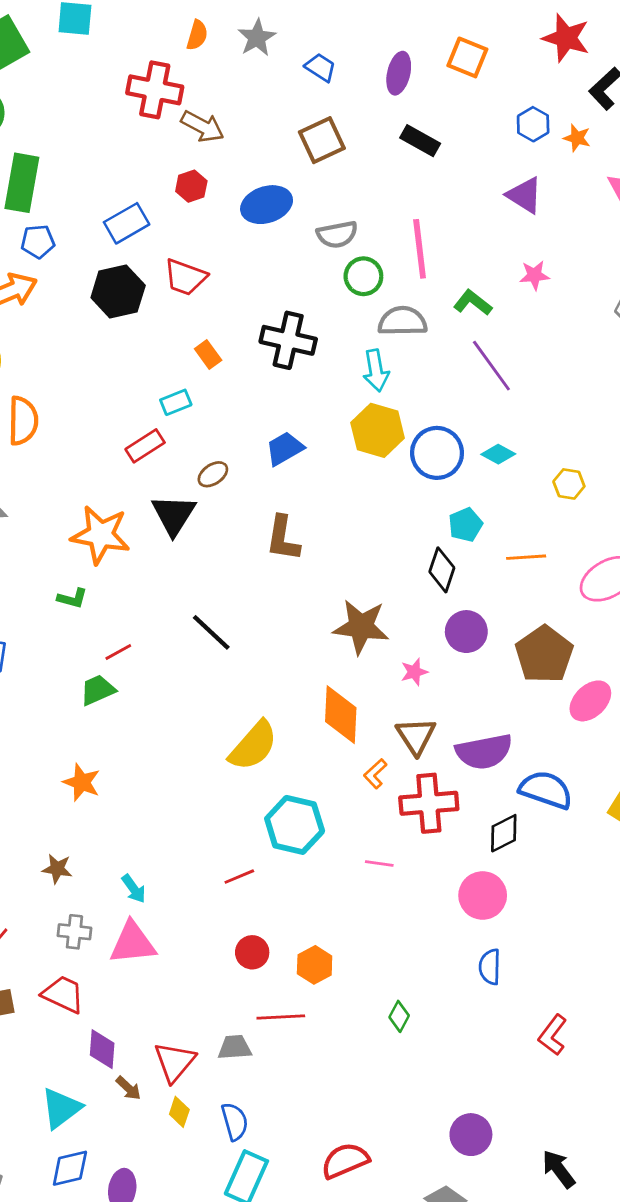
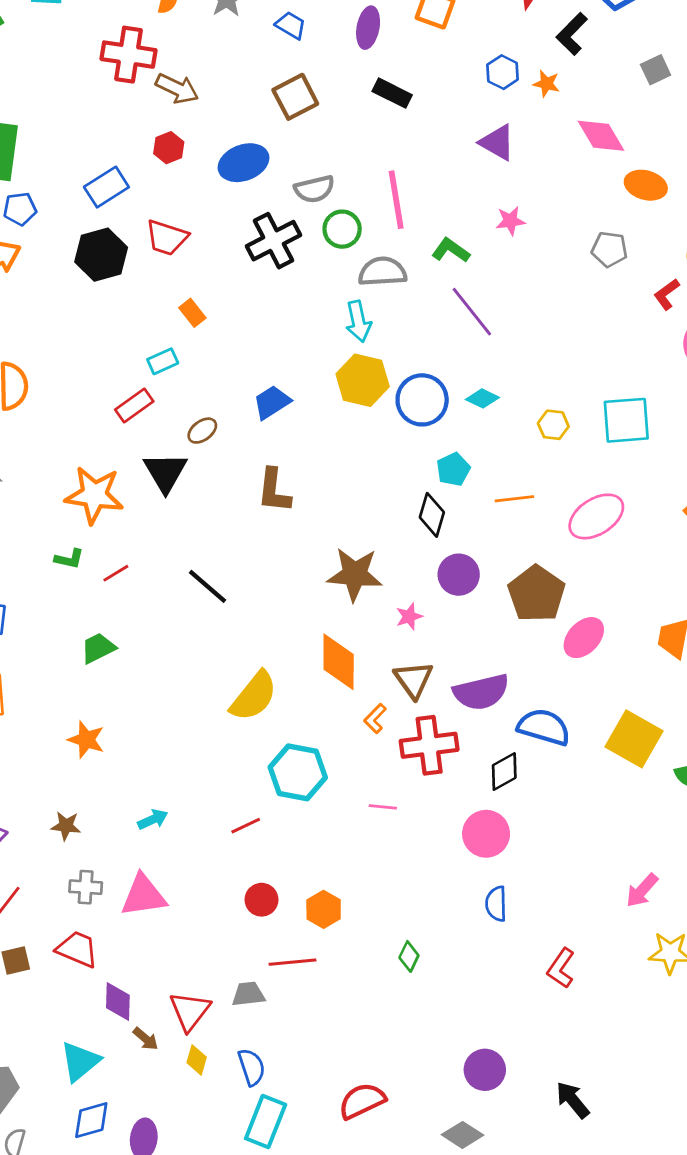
black cross: (288, 340) -> (274, 241), moved, turned -38
red line: (118, 652) -> (116, 573), moved
cyan arrow: (134, 889) -> (153, 819), moved, turned -76

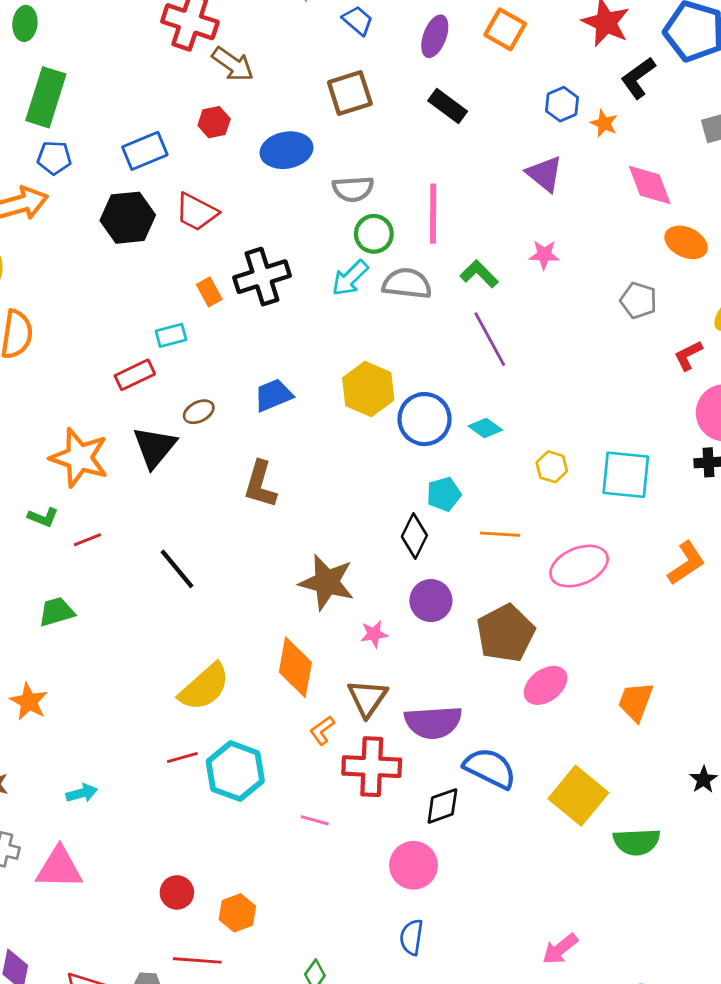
black cross: (274, 241) -> (262, 277), moved
cyan arrow: (358, 321) -> (350, 278), moved, turned 48
red line: (246, 826) -> (182, 757), moved

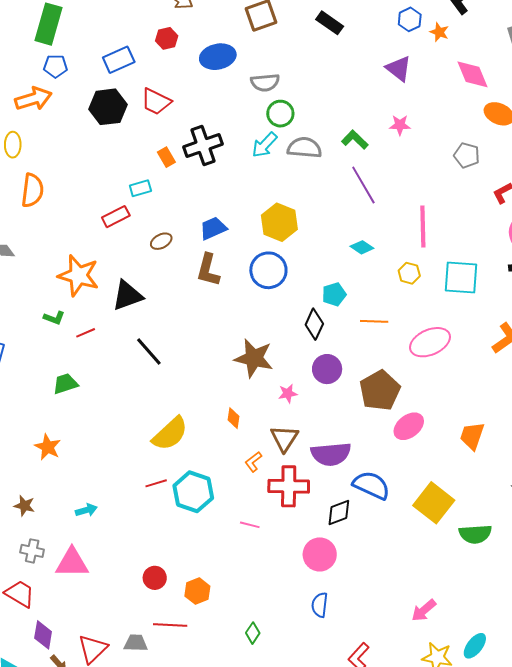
pink line: (433, 214) -> (423, 227), moved
blue circle: (424, 419) -> (268, 270), moved
black triangle: (155, 447) -> (127, 296), moved, turned 32
brown L-shape: (260, 484) -> (208, 270), moved
orange diamond: (295, 667) -> (233, 418), size x0.5

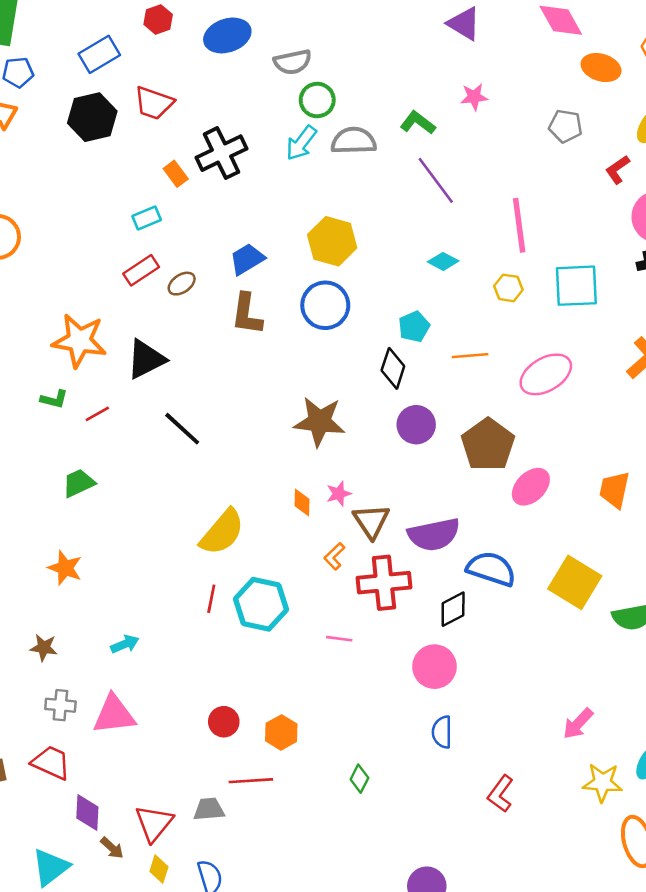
red rectangle: (116, 217) -> (141, 270), moved
pink star: (288, 393) -> (339, 494), moved
red line: (156, 483) -> (211, 599), turned -55

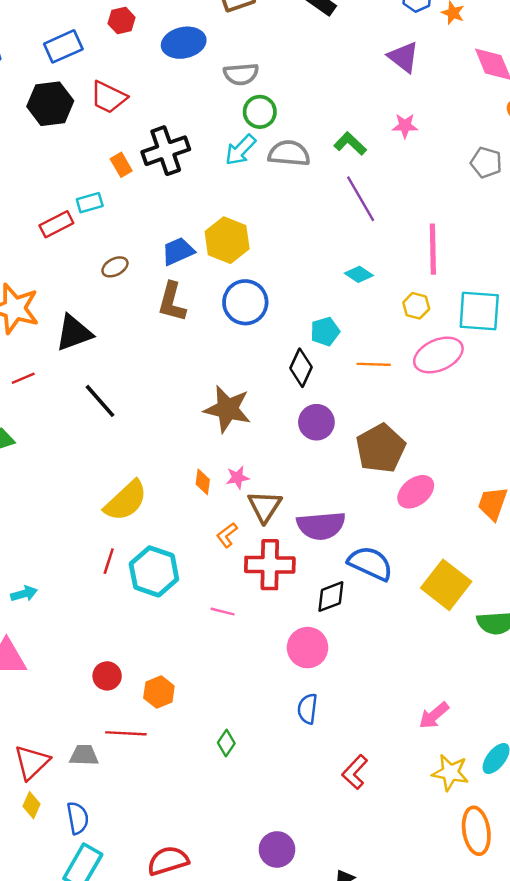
yellow hexagon: (332, 241) -> (227, 240), moved
red rectangle: (141, 270) -> (56, 224), moved
pink ellipse: (546, 374) -> (438, 355), moved

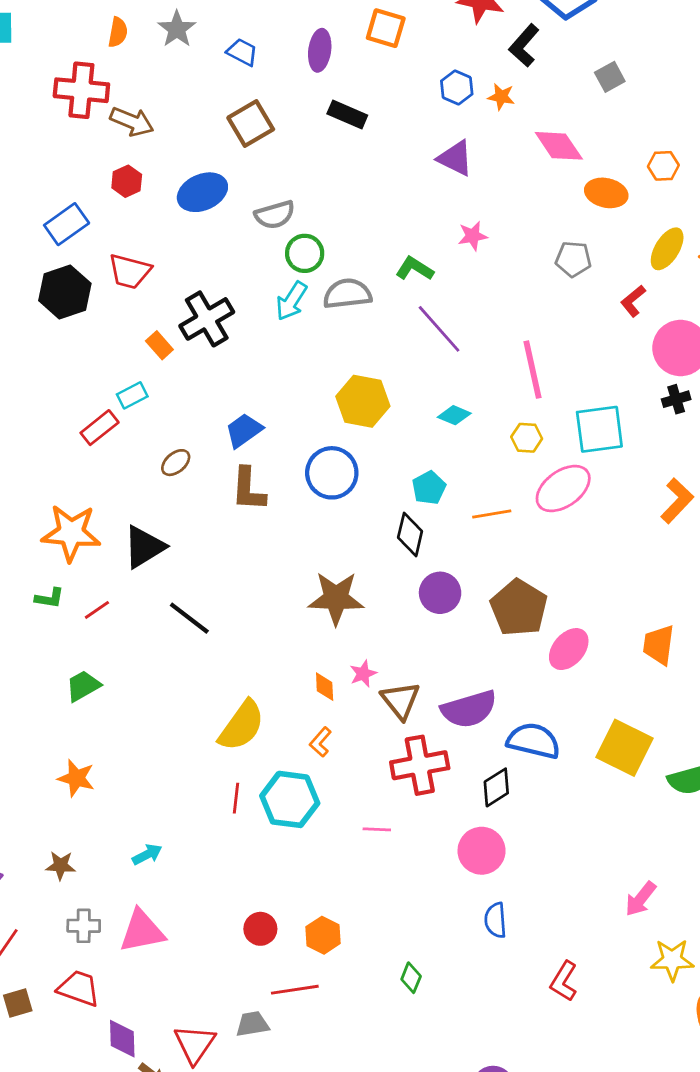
yellow hexagon: (227, 240) -> (363, 401), moved
orange L-shape: (227, 535) -> (320, 742), moved

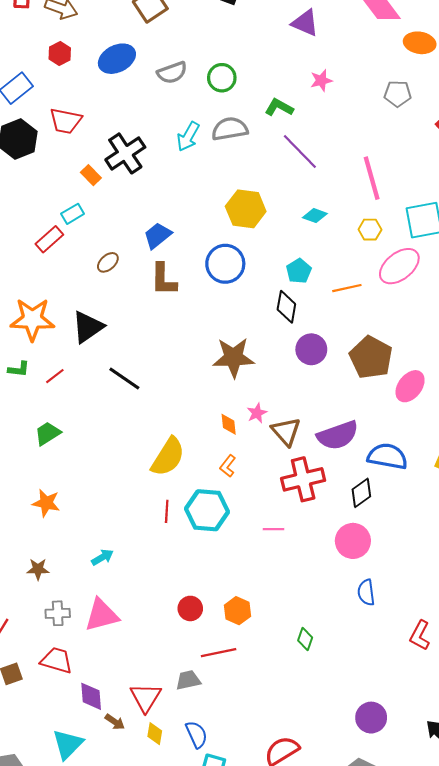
green circle: (305, 253) -> (222, 78), moved

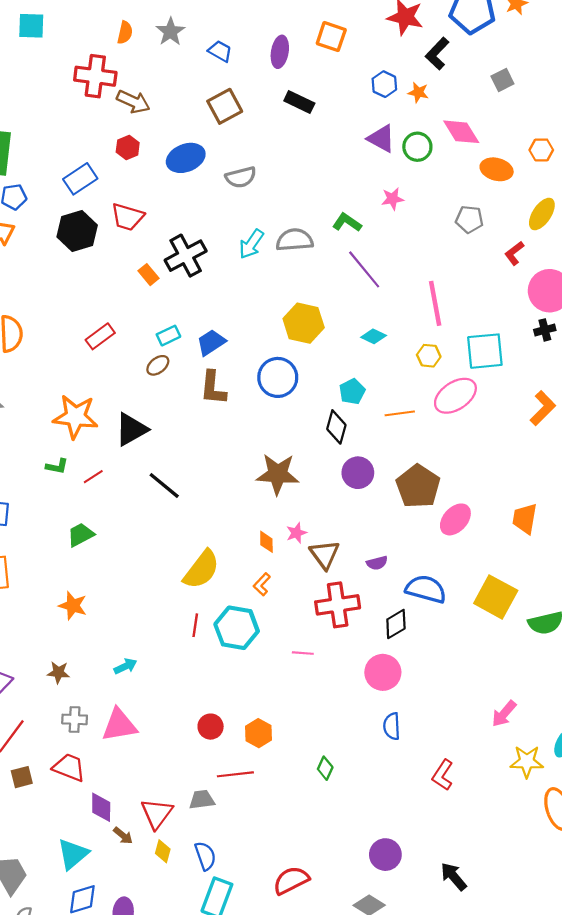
green circle: (222, 78) -> (417, 147), moved
cyan rectangle: (73, 214) -> (168, 336), moved
purple semicircle: (338, 435) -> (377, 563), size x0.5

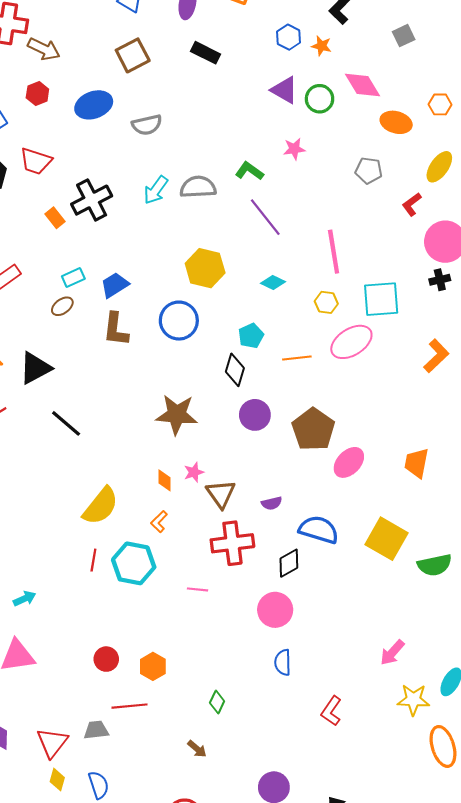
brown arrow: (123, 836) -> (197, 749), moved

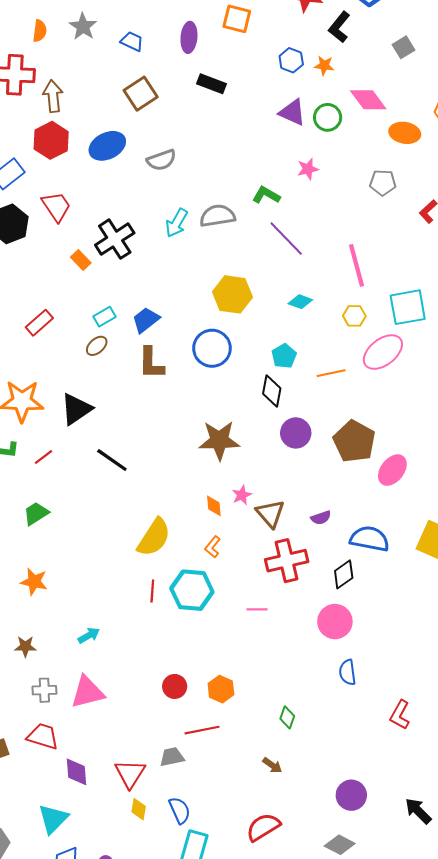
brown arrow: (44, 49) -> (53, 96), turned -116
red hexagon: (37, 94) -> (51, 140), size x1.6
red trapezoid: (36, 161) -> (56, 207), turned -136

